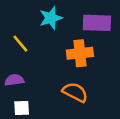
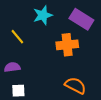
purple rectangle: (97, 23) -> (81, 19), turned 30
orange semicircle: (75, 92) -> (75, 86), moved

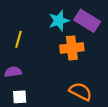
cyan star: (43, 15) -> (59, 21), moved
yellow line: (17, 37) -> (19, 39), turned 56

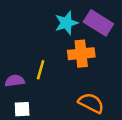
yellow line: (19, 39) -> (41, 70), moved

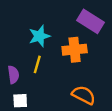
cyan star: (66, 23) -> (39, 36), moved
purple semicircle: (15, 81) -> (13, 75), turned 90

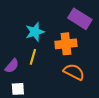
purple semicircle: (13, 75) -> (12, 66), turned 49
orange semicircle: (84, 95) -> (74, 72), moved

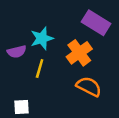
orange cross: (66, 44) -> (79, 53), turned -30
purple semicircle: (12, 66) -> (17, 52), moved, turned 35

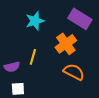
cyan star: (42, 38) -> (35, 21), moved
purple semicircle: (17, 52) -> (12, 67), moved

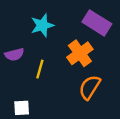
purple semicircle: (12, 67) -> (14, 54), moved
orange semicircle: (74, 72) -> (90, 87), turned -85

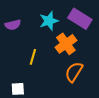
cyan star: (42, 25) -> (49, 21), moved
purple semicircle: (14, 54) -> (13, 25), moved

